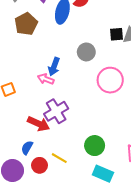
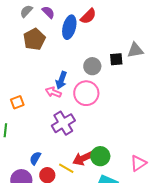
black square: (116, 34) -> (116, 59), moved
pink circle: (110, 80) -> (86, 93), moved
red arrow: (38, 124) -> (83, 158), moved, turned 130

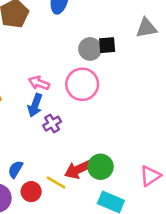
black square: (116, 59) -> (107, 45), moved
blue arrow: (61, 80) -> (35, 105), moved
purple cross: (63, 123) -> (52, 124), size x0.6

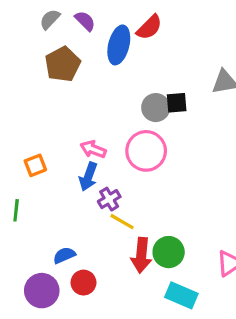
blue semicircle: (15, 169) -> (64, 255), turned 36
red arrow: (78, 169) -> (141, 255), turned -60
yellow line: (56, 182) -> (122, 222), moved

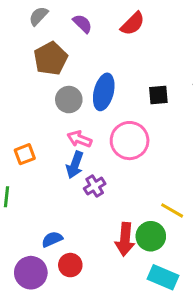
purple semicircle: (85, 21) -> (82, 24), moved
blue ellipse: (119, 45) -> (104, 92), moved
gray circle: (156, 108) -> (69, 100), moved
yellow line: (122, 222) -> (172, 210), moved

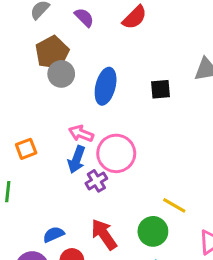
gray circle: (69, 100) -> (61, 74), moved
pink circle: (130, 141) -> (116, 153), moved
red arrow: (125, 239) -> (104, 234), moved, turned 140

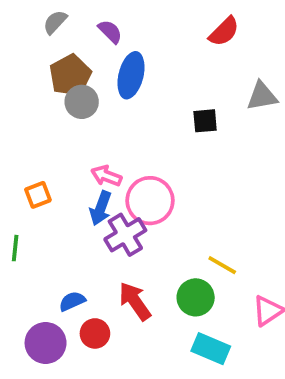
red semicircle: (135, 17) -> (224, 32), moved
blue ellipse: (106, 86) -> (131, 75), moved
purple cross: (96, 181) -> (125, 235), size x1.5

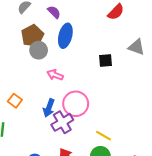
gray triangle: (262, 96) -> (136, 47), turned 30
pink arrow: (106, 176) -> (55, 75), moved
orange square: (38, 195) -> (15, 101), turned -32
yellow line: (222, 265) -> (103, 136), moved

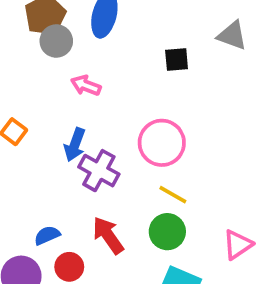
pink circle: (76, 104) -> (162, 143), moved
purple cross: (62, 122) -> (99, 171), turned -30

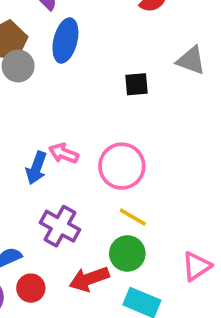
pink arrow: (86, 85) -> (64, 153), moved
purple cross: (99, 171) -> (60, 226), moved
red arrow: (108, 235) -> (89, 279), moved, turned -75

